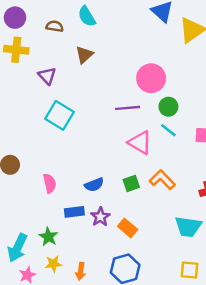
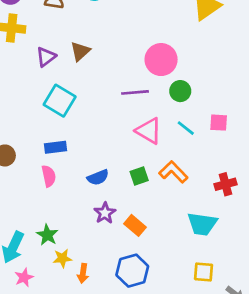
brown triangle: (84, 55) -> (80, 51), moved
purple triangle: (47, 76) -> (46, 57), turned 36
cyan line: (168, 130) -> (186, 128), moved
blue rectangle: (74, 212) -> (56, 147), moved
yellow star: (53, 264) -> (62, 258), moved

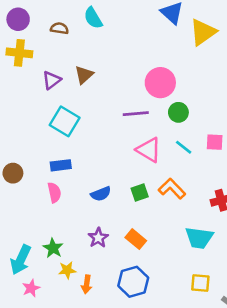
purple star: (105, 213) -> (98, 238), moved

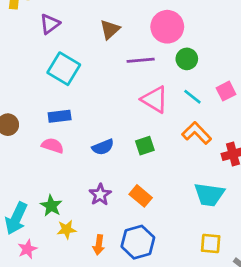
brown triangle: (84, 75) -> (110, 30), moved
pink square: (215, 142) -> (226, 91), turned -30
orange L-shape: (172, 189) -> (197, 133), moved
pink semicircle: (54, 193) -> (53, 146), turned -60
orange arrow: (87, 284) -> (99, 245), moved

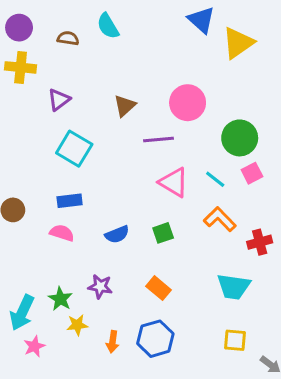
green circle: (187, 59) -> (240, 138), moved, size x1.5
purple star: (100, 195) -> (100, 287), moved, turned -30

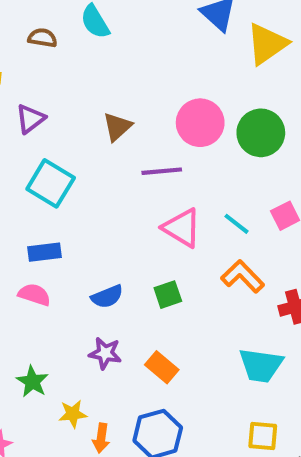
green circle: (240, 138) -> (261, 133), moved
purple star: (100, 287) -> (105, 353), moved
yellow star: (77, 325) -> (73, 414), moved

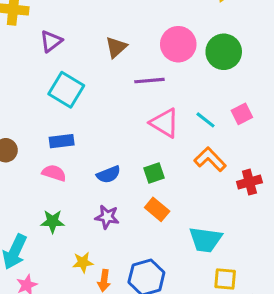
cyan trapezoid: (261, 365) -> (206, 240), moved
orange rectangle: (162, 367) -> (157, 209), moved
green star: (32, 382) -> (53, 221), moved, turned -30

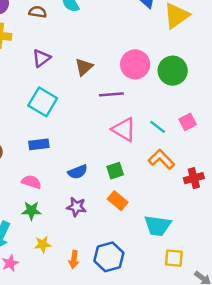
purple triangle: (51, 41) -> (41, 58), moved
pink semicircle: (54, 173) -> (31, 182), moved
yellow star: (83, 262) -> (43, 244), moved

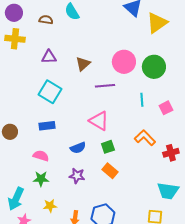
purple triangle: (41, 58) -> (49, 57), turned 35
cyan line: (158, 127) -> (142, 100), moved, turned 48
pink triangle: (124, 129) -> (99, 121), moved
cyan trapezoid: (158, 226) -> (168, 191), moved

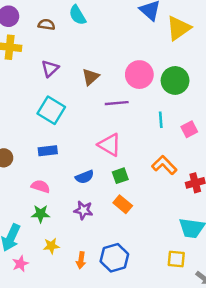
purple triangle: (49, 57) -> (50, 69), turned -42

